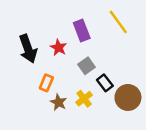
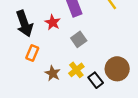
orange rectangle: (46, 83) -> (32, 53), moved
black rectangle: (105, 83) -> (96, 80), moved

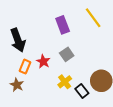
red star: (53, 22) -> (43, 61), moved
brown star: (53, 73) -> (17, 85), moved

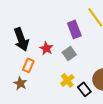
purple rectangle: (63, 25) -> (74, 29), moved
red star: (43, 61) -> (46, 48), moved

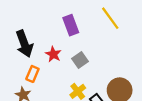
purple rectangle: (74, 29) -> (71, 25), moved

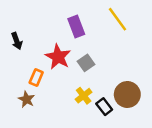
black arrow: (24, 44) -> (17, 41), moved, size x0.6
red star: (53, 54) -> (58, 57), size x1.5

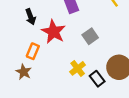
black arrow: (17, 41) -> (31, 17), moved
gray square: (86, 63) -> (90, 36), moved

